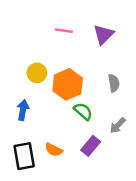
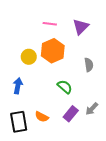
orange hexagon: (68, 84) -> (53, 51), moved
gray arrow: (118, 125) -> (92, 109), moved

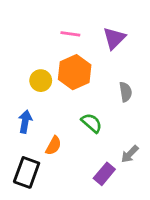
purple rectangle: (71, 114) -> (104, 174), moved
orange semicircle: (42, 117) -> (53, 146), moved, turned -88
black rectangle: (19, 122) -> (27, 172), turned 30

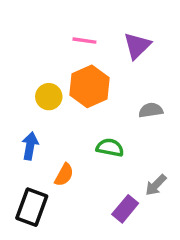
gray semicircle: (126, 92) -> (151, 110), turned -90
green semicircle: (92, 123) -> (110, 148), turned -30

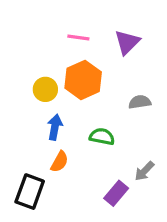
blue arrow: (30, 146) -> (55, 127), moved

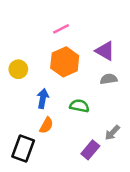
pink line: (78, 38) -> (61, 29), turned -35
purple triangle: (127, 42) -> (105, 51), moved, turned -45
yellow circle: (45, 89) -> (18, 69), moved

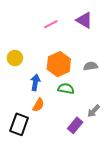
purple triangle: (105, 51) -> (84, 20), moved
orange hexagon: (65, 62) -> (59, 64), moved

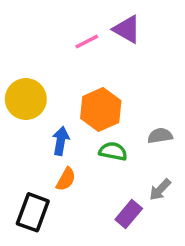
purple triangle: (84, 20) -> (127, 29), moved
yellow circle: (15, 58) -> (26, 99), size x1.5
gray semicircle: (90, 66) -> (160, 136), moved

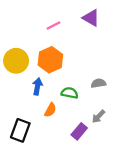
purple triangle: (127, 29) -> (91, 18), moved
orange hexagon: (101, 109) -> (50, 60), moved
orange semicircle: (66, 179) -> (50, 110), moved

